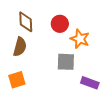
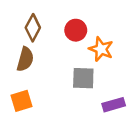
brown diamond: (26, 22) -> (33, 28), turned 30
purple rectangle: (90, 83) -> (114, 105), turned -36

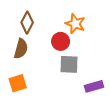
red circle: (76, 30) -> (61, 41), moved
orange star: (101, 49) -> (75, 24), moved

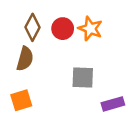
red circle: (61, 41) -> (63, 29), moved

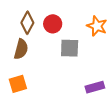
orange star: (90, 29) -> (97, 26), moved
gray square: (83, 78) -> (70, 48), moved

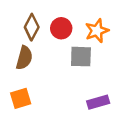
orange star: (97, 26) -> (97, 31), moved, turned 30
purple rectangle: (95, 87) -> (98, 102), moved

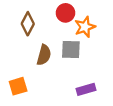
red circle: (61, 28) -> (65, 13), moved
brown semicircle: (24, 58) -> (44, 55), moved

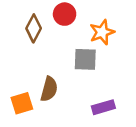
red circle: (65, 13) -> (65, 14), moved
brown semicircle: (44, 55) -> (49, 89), moved

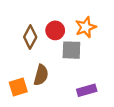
red circle: (65, 14) -> (55, 30), moved
brown diamond: (34, 28) -> (30, 37), moved

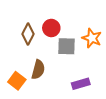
orange star: (86, 27) -> (92, 38), moved, turned -30
orange square: (18, 87) -> (17, 81), turned -36

